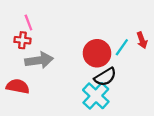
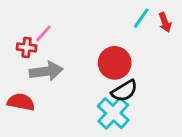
pink line: (28, 22) -> (43, 34), moved, turned 63
red arrow: (142, 40) -> (165, 22), moved
cyan line: (122, 47) -> (141, 18), moved

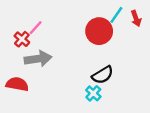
red cross: (27, 47) -> (22, 39), turned 35
red circle: (115, 63) -> (99, 31), moved
cyan cross: (113, 113) -> (93, 93), size x0.6

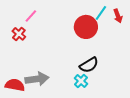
pink line: (36, 28) -> (31, 16), moved
gray arrow: (38, 59) -> (37, 79), moved
red semicircle: (17, 84) -> (15, 85), moved

